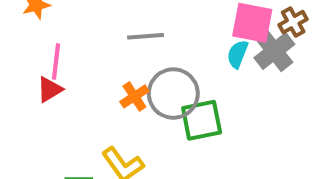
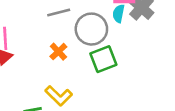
gray circle: (173, 94) -> (91, 29), moved

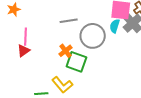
green square: (103, 59) -> (76, 62), moved, turned 35

